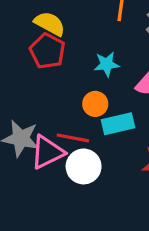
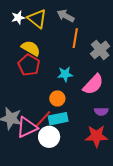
cyan rectangle: (118, 124) -> (58, 119), moved
red line: (73, 138) -> (43, 119), turned -60

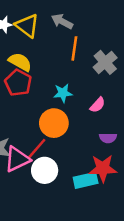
pink semicircle: (93, 84) -> (98, 105), size x0.6
orange circle: (57, 98) -> (54, 123), size x1.5
cyan rectangle: (58, 119) -> (86, 180), moved

